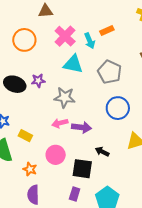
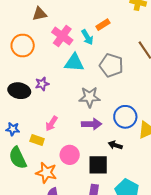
gray star: (65, 97) -> (90, 97), moved
blue circle: (118, 108) -> (125, 117), moved
pink arrow: (60, 123) -> (51, 124), moved, turned -35
orange star: (30, 169) -> (46, 173), size x1.5

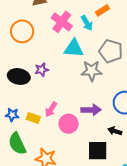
gray star: (90, 97) -> (92, 71), moved
yellow rectangle: (37, 140) -> (33, 118), moved
pink circle: (70, 155) -> (69, 124), moved

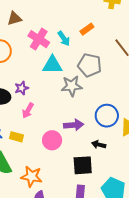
orange rectangle: (102, 10) -> (87, 29), moved
pink arrow: (51, 109) -> (28, 111), moved

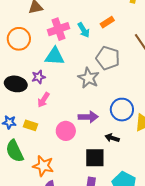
pink cross: (39, 39) -> (59, 29), turned 35
cyan triangle: (52, 65) -> (55, 56), moved
gray star: (72, 86) -> (89, 78), turned 30

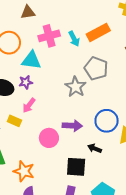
orange rectangle: (107, 22) -> (98, 32), size x1.6
cyan triangle: (55, 56) -> (31, 60), moved
yellow rectangle: (31, 125) -> (14, 121), moved

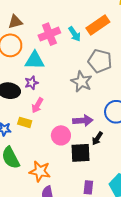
brown triangle: (28, 12) -> (15, 22), moved
black arrow: (95, 148) -> (97, 138), moved, turned -72
black square: (76, 167) -> (80, 153), moved

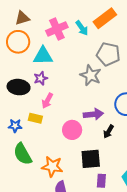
black square: (80, 153) -> (91, 159), moved

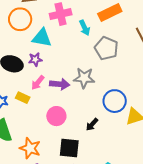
cyan arrow: (82, 28) -> (85, 28), moved
gray star: (91, 75) -> (84, 78), moved, turned -30
purple arrow: (93, 114) -> (60, 84), moved

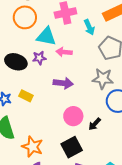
gray star: (84, 78) -> (103, 79), moved
pink arrow: (38, 83) -> (64, 52), moved, turned 56
pink circle: (56, 116) -> (73, 116), moved
black square: (69, 148) -> (72, 147), turned -35

